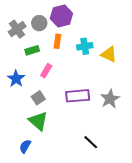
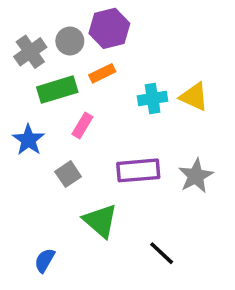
orange rectangle: (57, 41) -> (102, 73), turned 56
cyan cross: (85, 46) -> (153, 99), moved
green rectangle: (32, 50) -> (57, 90), size x1.5
green triangle: (38, 121) -> (100, 221), moved

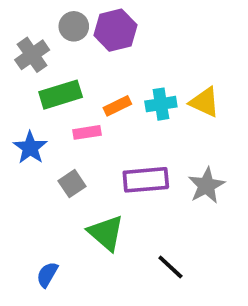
gray circle: (70, 41) -> (74, 26), moved
orange rectangle: (102, 73) -> (117, 106), moved
pink rectangle: (82, 126) -> (87, 132), turned 50

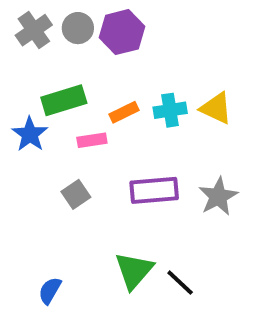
gray cross: (32, 55) -> (34, 30), moved
blue star: (30, 148) -> (30, 134), moved
green triangle: (106, 233) -> (134, 271), moved, turned 30

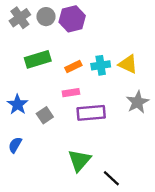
blue star: (30, 134) -> (17, 105), moved
pink rectangle: (92, 140) -> (71, 93), moved
gray star: (218, 196) -> (138, 102), moved
black line: (180, 283) -> (111, 178), moved
blue semicircle: (50, 291) -> (15, 145), moved

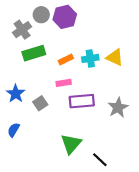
gray cross: (20, 18) -> (22, 30), moved
gray star: (138, 102) -> (118, 107), moved

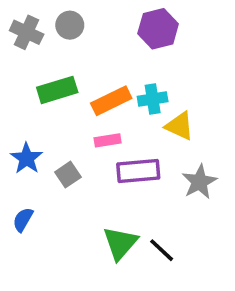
purple hexagon: (65, 17) -> (158, 29), moved
gray cross: (22, 30) -> (27, 32), moved, turned -30
yellow triangle: (115, 57) -> (180, 126), moved
orange rectangle: (66, 60) -> (111, 101), size x1.5
black line: (100, 160) -> (162, 250), moved

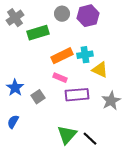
gray circle: (70, 25) -> (62, 14), moved
gray cross: (27, 32) -> (15, 18), turned 30
green rectangle: (57, 90) -> (38, 33), moved
pink rectangle: (108, 140) -> (60, 78), turned 32

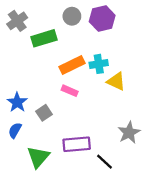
purple rectangle: (77, 95) -> (77, 144), moved
gray star: (111, 101) -> (129, 133), moved
blue semicircle: (13, 122) -> (15, 130), moved
green triangle: (67, 135) -> (38, 157), moved

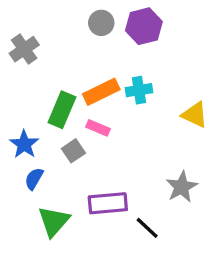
gray cross: (17, 21) -> (24, 49), moved
green rectangle: (44, 38) -> (62, 110), moved, turned -50
yellow triangle: (116, 81) -> (195, 115), moved
gray square: (44, 113) -> (73, 151), moved
blue semicircle: (15, 130) -> (34, 179), moved

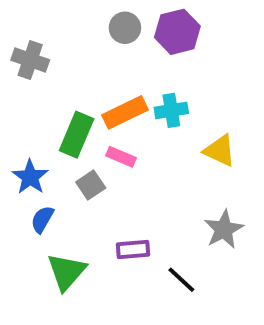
gray cross: (24, 49) -> (30, 60), turned -36
yellow triangle: (195, 115) -> (220, 151), moved
purple rectangle: (108, 203) -> (133, 250), size x0.7

